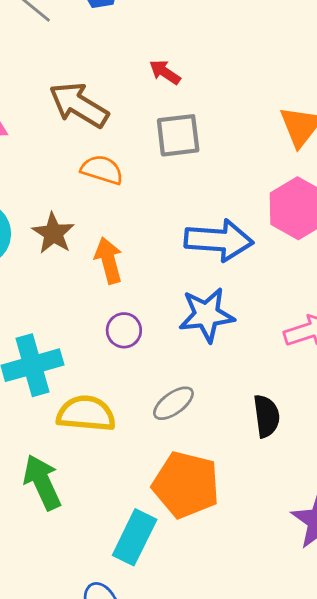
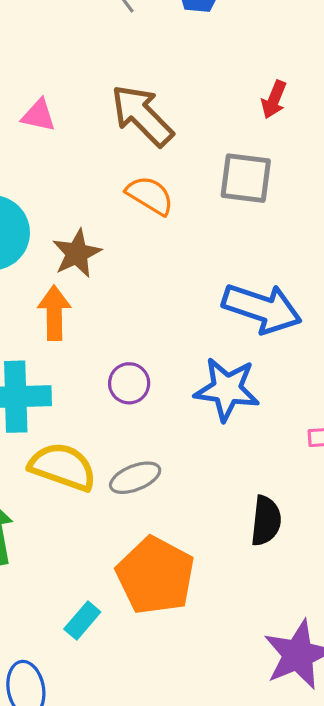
red arrow: (165, 72) -> (274, 100), moved, turned -116
orange arrow: (109, 260) -> (54, 313), moved
gray ellipse: (173, 403) -> (135, 478), moved
cyan rectangle: (135, 537) -> (82, 620), size x0.6

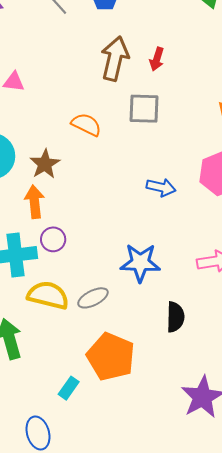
brown arrow: (142, 116) -> (115, 59), moved, turned 63
blue arrow: (262, 308) -> (161, 187), size x0.6
purple circle: (129, 383) -> (53, 239), moved
blue star: (227, 389) -> (140, 263), moved

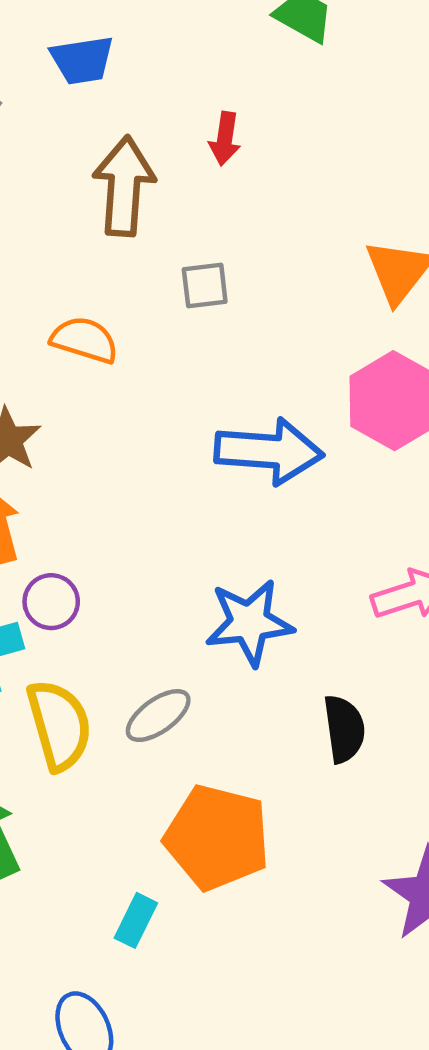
red arrow: (157, 59) -> (225, 139), moved
gray square: (144, 109) -> (205, 286), size x0.7
blue arrow: (161, 187) -> (269, 451), size x1.6
yellow semicircle: (48, 295) -> (59, 725), turned 69

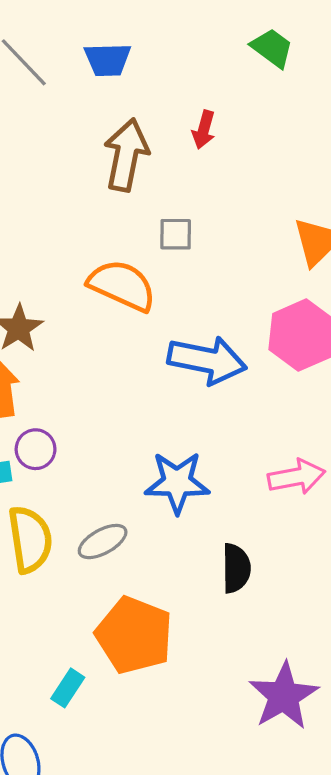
orange semicircle: (84, 340) -> (122, 285), moved, size x1.4

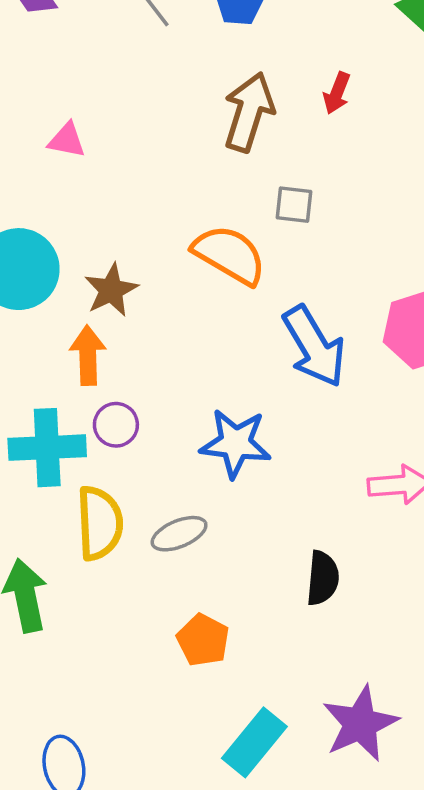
blue arrow: (207, 360) -> (314, 346), turned 42
blue star: (177, 482) -> (236, 443), moved
orange pentagon: (134, 635) -> (203, 640), size x0.6
cyan rectangle: (68, 688) -> (254, 742), moved, size x1.6

